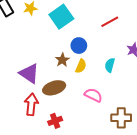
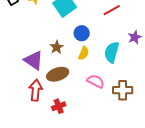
brown star: (62, 60) -> (57, 47), moved
cyan semicircle: (110, 65) -> (112, 52), size x1.5
brown cross: (121, 118) -> (123, 90), moved

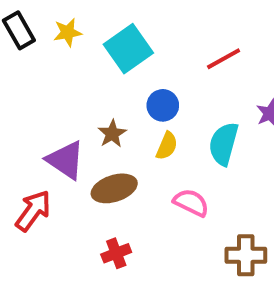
red arrow: (36, 90) -> (33, 211), moved, turned 30
brown cross: (123, 90) -> (246, 255), moved

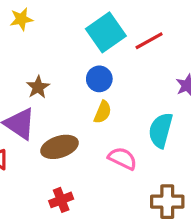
cyan square: (128, 49) -> (106, 32), moved
brown star: (112, 134) -> (38, 87), moved
cyan semicircle: (224, 144) -> (161, 130), moved

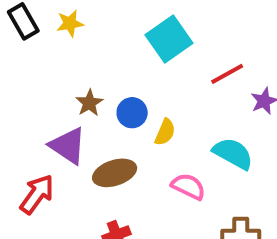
red line: (149, 41) -> (227, 74), moved
blue circle: (99, 79) -> (132, 113), moved
cyan semicircle: (161, 130) -> (233, 153), turned 104

